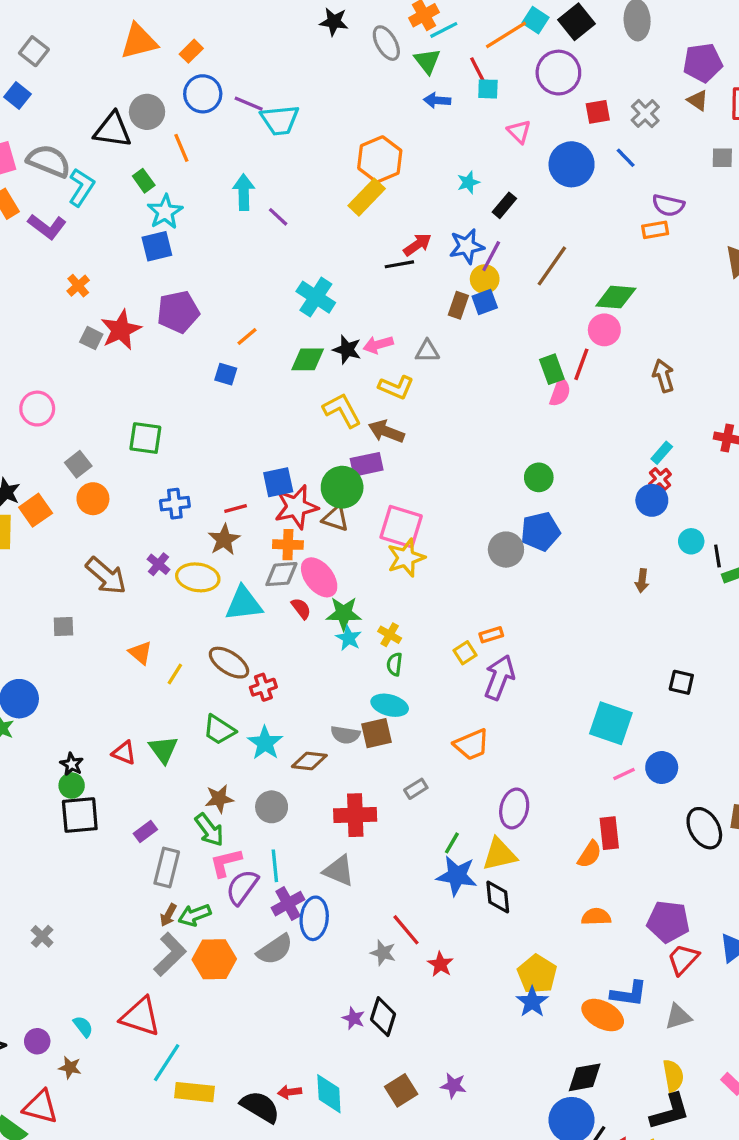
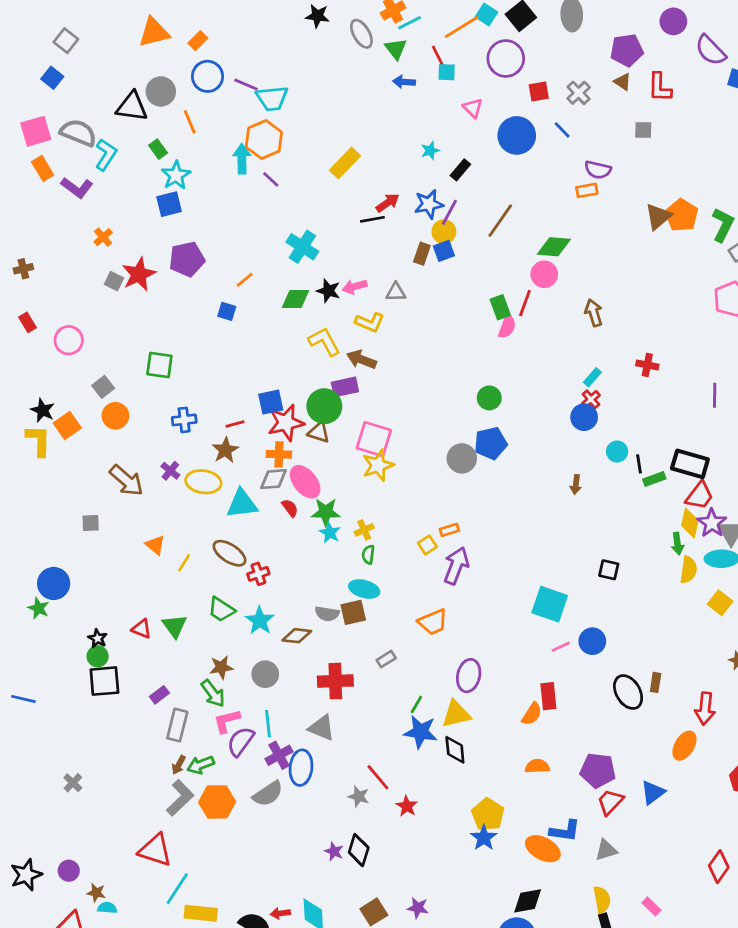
orange hexagon: (380, 159) -> (264, 140), moved
yellow cross: (390, 635) -> (364, 530), turned 36
cyan semicircle: (83, 1026) -> (107, 908), moved, turned -48

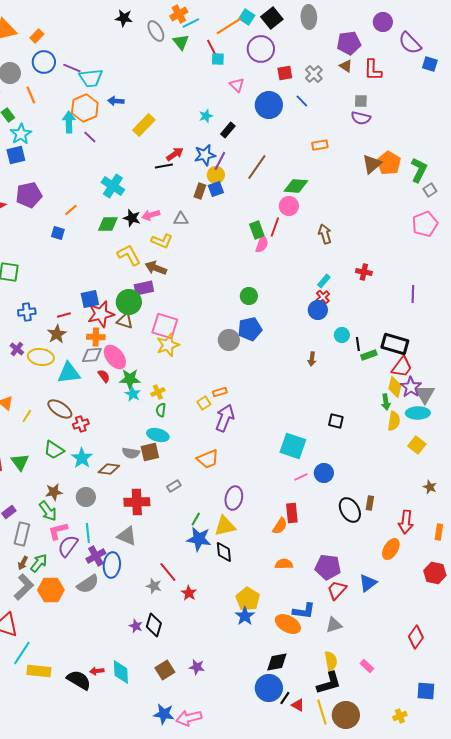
blue arrow: (404, 82) -> (116, 101), moved
purple semicircle: (598, 170) -> (361, 118), moved
green arrow: (201, 765) -> (39, 563), turned 150

